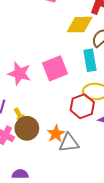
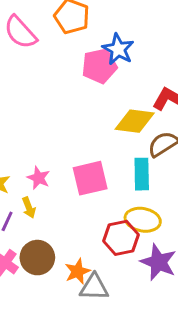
pink star: (19, 73) -> (39, 178), size x0.7
yellow arrow: (19, 115) -> (29, 208), moved

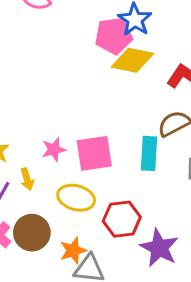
yellow diamond: (135, 121) -> (132, 60), moved
pink star: (39, 178) -> (54, 149), moved, turned 30
yellow ellipse: (143, 220) -> (76, 198), moved

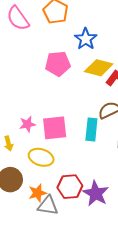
pink pentagon: (114, 36) -> (58, 64), moved
yellow diamond: (132, 60) -> (99, 68), moved
red hexagon: (122, 219) -> (70, 187), moved

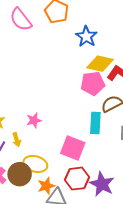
pink pentagon: (58, 64) -> (93, 83), moved
pink square: (55, 128) -> (73, 148), moved, turned 30
yellow ellipse: (41, 157) -> (35, 164), moved

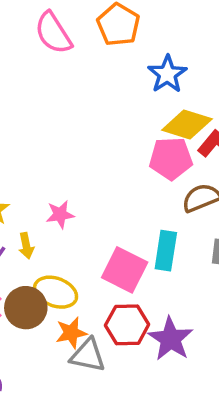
cyan rectangle: (95, 123) -> (166, 251), moved

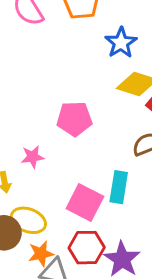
pink pentagon: (171, 158) -> (74, 119), moved

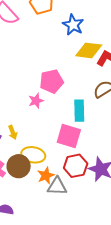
pink star: (33, 157) -> (36, 101), moved
cyan rectangle: (119, 187) -> (79, 111), moved

